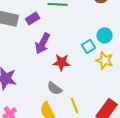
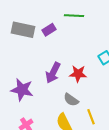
purple arrow: (43, 43) -> (53, 73), moved

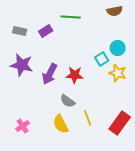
gray rectangle: (23, 30) -> (20, 31), size x0.6
purple star: (22, 90) -> (22, 65), moved

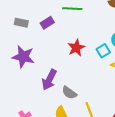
purple arrow: (50, 74) -> (49, 80), moved
red star: (75, 75) -> (76, 48), moved, turned -30

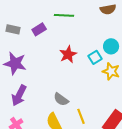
purple arrow: (49, 80) -> (19, 95), moved

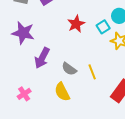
purple arrow: (19, 95) -> (42, 58), moved
yellow line: (81, 116) -> (92, 72), moved

